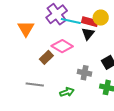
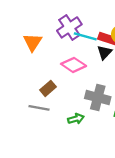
brown rectangle: (46, 57) -> (48, 88), moved
gray cross: (85, 73) -> (98, 98), size x1.5

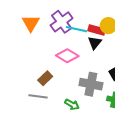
orange triangle: (33, 42) -> (31, 23), moved
green arrow: (76, 119) -> (72, 105), turned 48

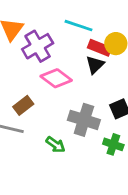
purple cross: (62, 22) -> (38, 46), moved
cyan line: (77, 29) -> (79, 26), moved

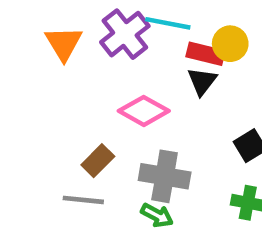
purple cross: (38, 46) -> (125, 34), moved
gray cross: (84, 120) -> (165, 176), moved

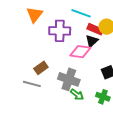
purple cross: (125, 34) -> (60, 31), moved, turned 30
pink diamond: (144, 111) -> (80, 52), moved, turned -30
green arrow: (157, 215) -> (77, 95), moved

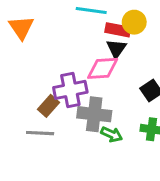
purple cross: (60, 31) -> (70, 90), moved

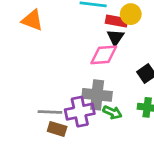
orange triangle: (21, 28) -> (32, 20), turned -35
purple cross: (70, 90) -> (80, 112), moved
brown rectangle: (48, 106) -> (57, 129), moved, turned 66

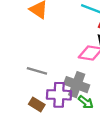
gray line: (50, 112) -> (37, 71), moved

